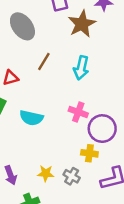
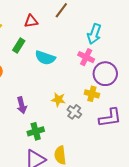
cyan arrow: (81, 68) -> (94, 34), moved
yellow star: (46, 173) -> (58, 100), moved

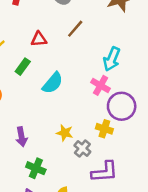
cyan semicircle: (45, 58) -> (53, 83), turned -72
purple L-shape: (110, 118) -> (105, 172), moved
green cross: (36, 131) -> (36, 168), turned 35

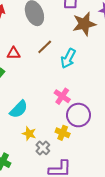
cyan arrow: (112, 59) -> (68, 58), moved
cyan semicircle: (53, 83) -> (19, 109), moved

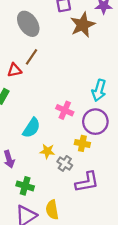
brown line: (45, 47) -> (31, 57), moved
cyan arrow: (68, 58) -> (99, 90), moved
pink cross: (62, 96) -> (65, 110), moved

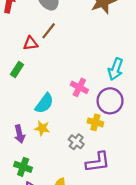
yellow star: (47, 151) -> (42, 128), moved
green cross: (25, 186) -> (23, 167), moved

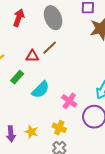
cyan semicircle: (44, 103) -> (41, 90), moved
yellow cross: (95, 122) -> (59, 128), moved

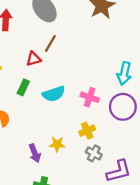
cyan semicircle: (41, 90) -> (54, 94), turned 42
yellow cross: (59, 128) -> (87, 131), turned -32

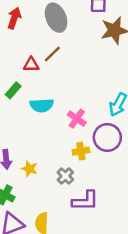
yellow cross: (87, 131) -> (81, 151), moved
yellow star: (57, 144) -> (29, 169), moved

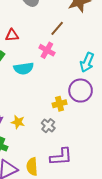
brown line: (52, 54) -> (57, 28), moved
pink cross: (77, 119) -> (47, 50), moved
purple L-shape: (85, 201) -> (61, 157), moved

